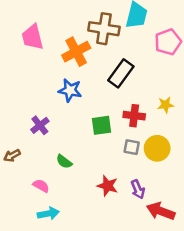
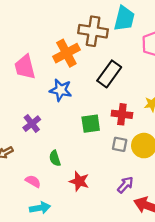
pink trapezoid: (33, 37) -> (25, 67), moved
green semicircle: (64, 162) -> (55, 158), turned 35
red star: (108, 186) -> (79, 181), moved
purple arrow: (138, 189) -> (125, 185), turned -114

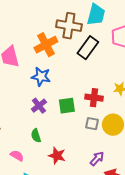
black rectangle: (109, 74) -> (88, 48), moved
purple cross: (32, 124) -> (39, 106), moved

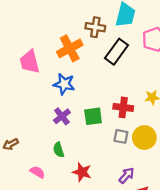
brown cross: (69, 26) -> (95, 27), size x0.7

